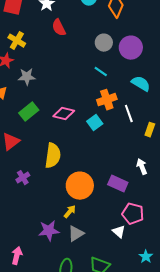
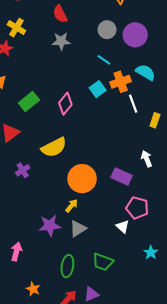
gray star: (27, 77) -> (61, 41), moved
orange cross: (107, 100) -> (121, 82), moved
pink diamond: (64, 114) -> (65, 104), turned -65
cyan square: (95, 123) -> (98, 89), moved
yellow semicircle: (53, 156) -> (54, 147), turned 55

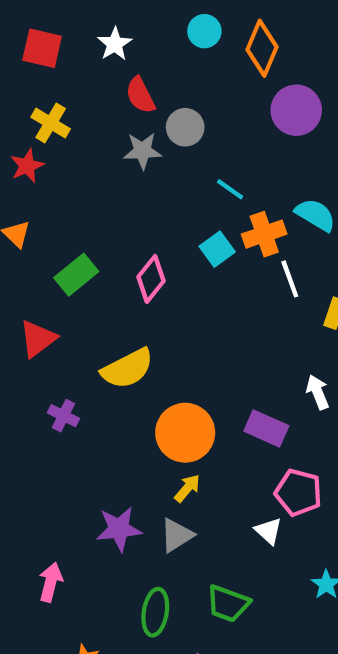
gray circle: (107, 30) -> (185, 127), moved
purple circle: (135, 35) -> (296, 110), moved
purple cross: (23, 170) -> (63, 416), turned -32
yellow arrow: (72, 206) -> (187, 488), moved

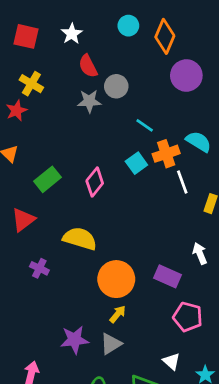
yellow semicircle: (127, 369) -> (80, 239), turned -136
white triangle: (268, 531) -> (172, 361), moved

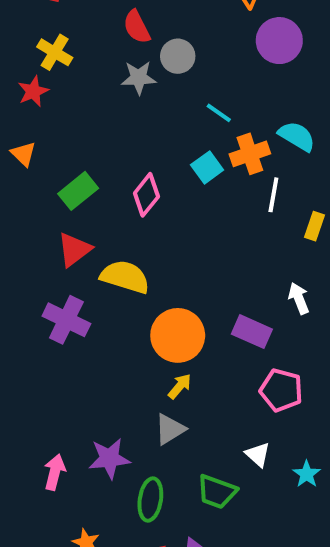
white line: (182, 182) -> (273, 195), turned 30
red triangle: (23, 220) -> (74, 250), moved
purple cross: (39, 268) -> (66, 320), size x1.6
purple star: (74, 340) -> (109, 458), moved

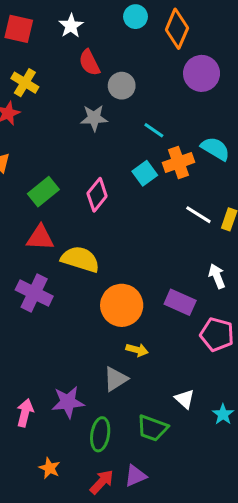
gray star: (139, 78) -> (94, 118), moved
white line: (273, 195) -> (198, 215), moved, turned -68
red triangle: (74, 250) -> (40, 238), turned 40
yellow arrow: (180, 386) -> (137, 350), moved, turned 65
pink pentagon: (281, 390) -> (217, 334), moved

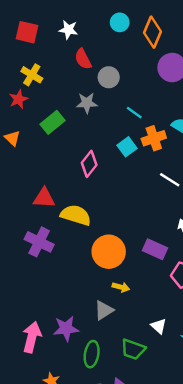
white star: (71, 26) -> (68, 30), turned -30
green rectangle: (43, 192) -> (53, 122), moved
pink arrow: (25, 413) -> (32, 337), size x1.4

